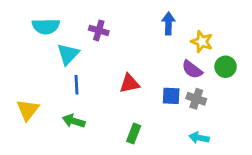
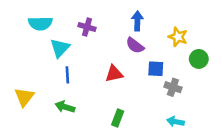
blue arrow: (168, 24) -> (137, 21), moved
purple semicircle: (192, 69) -> (135, 45), moved
blue square: (171, 96) -> (156, 69), moved

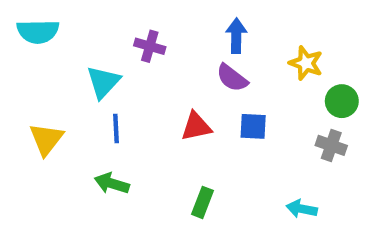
cyan semicircle: (40, 23) -> (38, 31), moved
blue square: (156, 69) -> (253, 126), moved
gray cross: (173, 87) -> (331, 145), moved
yellow triangle: (24, 97) -> (46, 139), moved

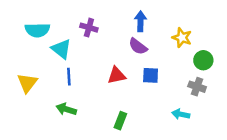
cyan semicircle: (38, 31) -> (37, 30), moved
cyan triangle: (103, 82) -> (61, 49), turned -35
cyan arrow: (302, 209) -> (181, 114), moved

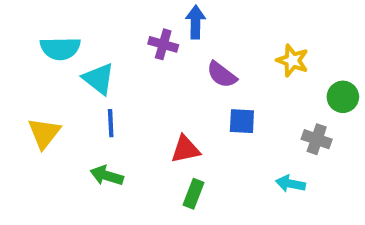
blue arrow: (140, 21) -> (196, 22), moved
purple cross: (89, 28) -> (163, 44), moved
green circle: (203, 60) -> (343, 97), moved
red triangle: (117, 75) -> (185, 149), moved

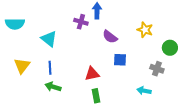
cyan semicircle: (60, 48) -> (15, 24), moved
blue line: (111, 123) -> (50, 68), moved
green rectangle: (194, 194) -> (96, 96), turned -32

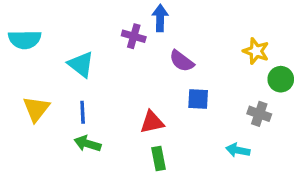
yellow star: (145, 30) -> (256, 51), moved

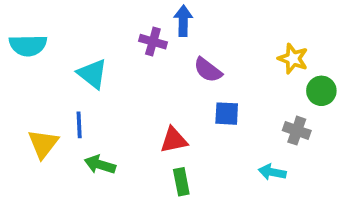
yellow triangle: (36, 109) -> (43, 144), moved
blue line: (83, 112) -> (79, 125), moved

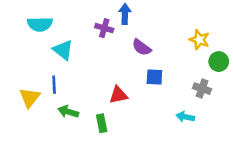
cyan semicircle: (28, 45) -> (40, 24), moved
green rectangle: (181, 182) -> (102, 123), moved

